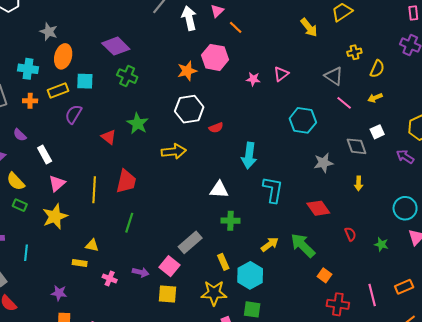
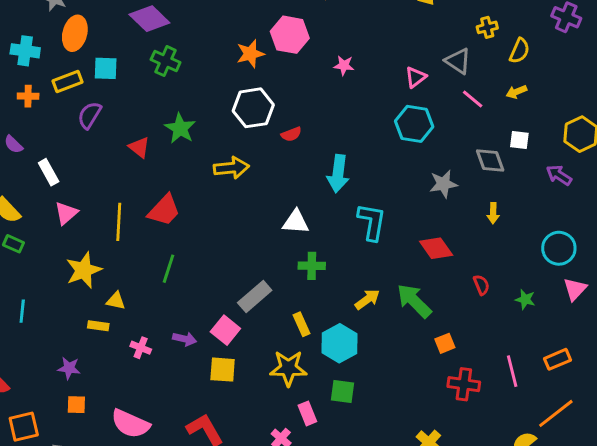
pink triangle: (281, 74) -> (416, 77), moved
white square: (377, 132) -> (519, 140), turned 32
red trapezoid: (126, 181) -> (164, 210), turned 30
yellow star: (55, 217) -> (84, 270), moved
orange square: (324, 275) -> (445, 343), turned 32

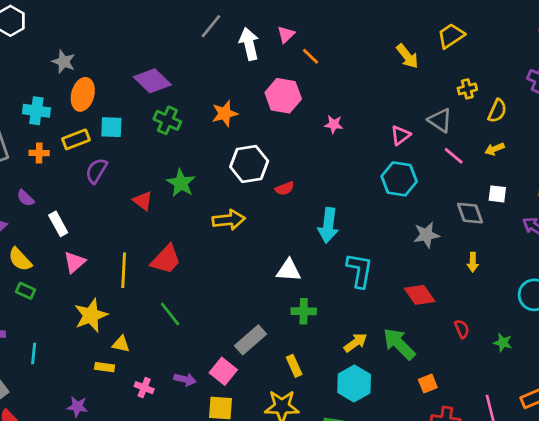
orange star: (250, 54) -> (225, 113), moved
green line: (168, 269) -> (170, 314), turned -56
cyan hexagon: (340, 343) -> (354, 383), moved

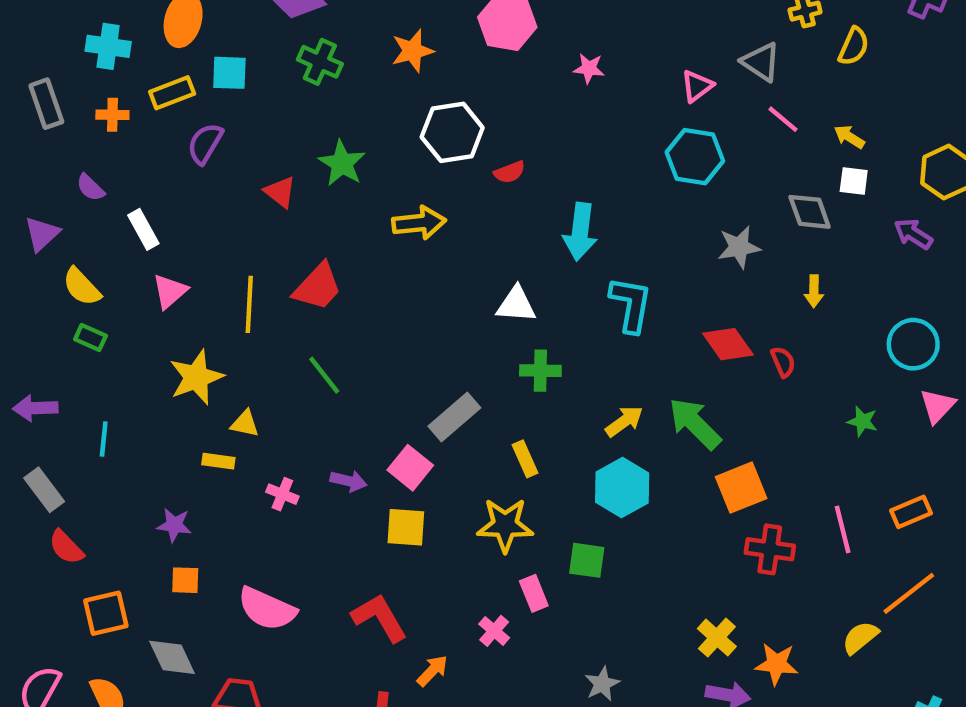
yellow arrow: (495, 149) -> (849, 137), moved, turned 54
red semicircle: (462, 329) -> (783, 362), moved
orange square: (428, 383) -> (741, 488), size x1.6

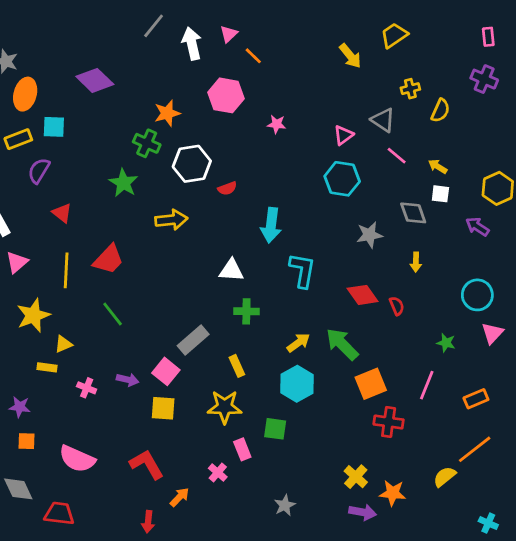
green cross: (320, 62) -> (147, 143), moved
red triangle: (280, 192) -> (62, 213), moved
yellow triangle: (245, 424) -> (63, 344), turned -36
pink line: (843, 529) -> (427, 385), moved, turned 36

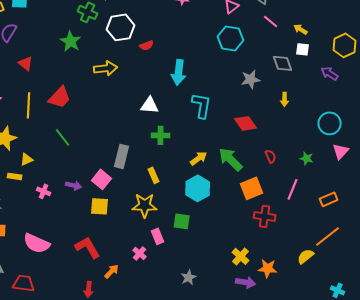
red semicircle: (397, 306) -> (271, 156), moved
gray rectangle: (193, 340) -> (122, 156), turned -35

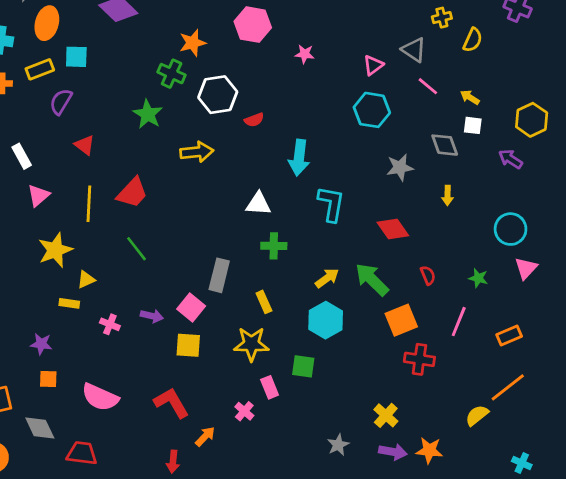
orange star: (268, 268) -> (429, 450), moved
gray star: (189, 277) -> (338, 445), moved

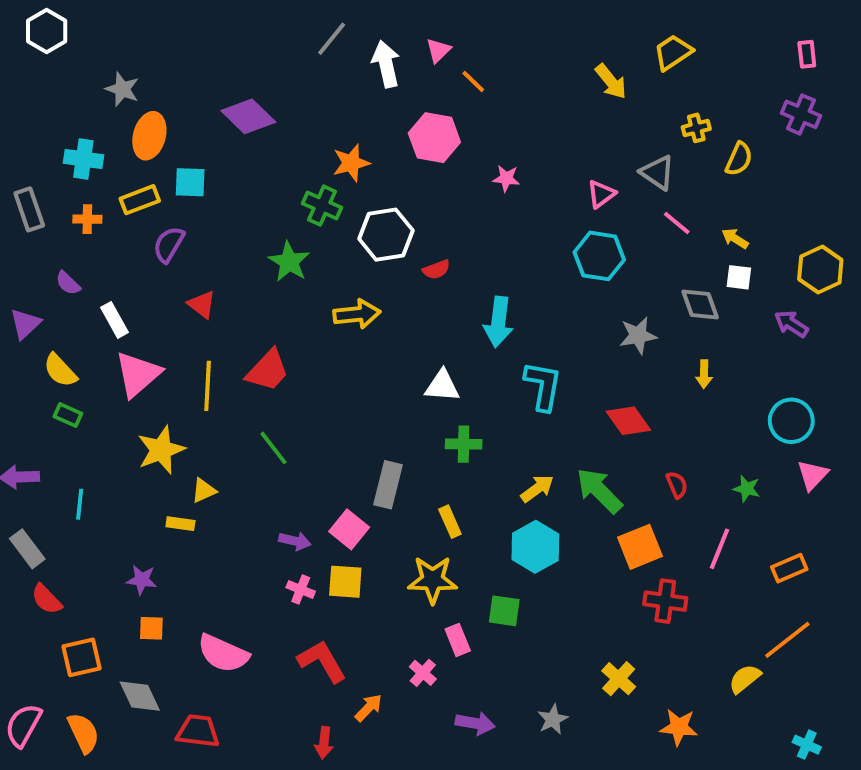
pink triangle: (38, 195) -> (138, 374), size x1.5
pink cross: (110, 324) -> (301, 589), moved
purple arrow: (393, 452) -> (475, 723), moved

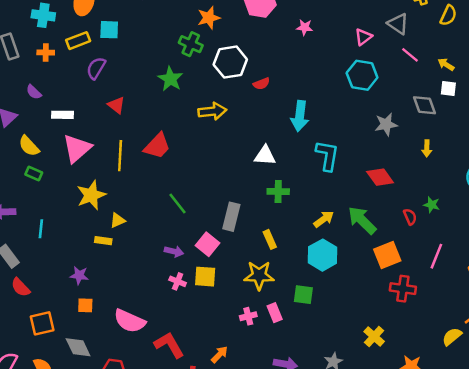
white rectangle: (115, 320) -> (62, 115), turned -60
green line: (274, 448) -> (178, 203), moved
green star: (747, 489) -> (432, 205), moved
red L-shape: (322, 661) -> (169, 345), moved
pink cross: (423, 673) -> (248, 316), moved, turned 35

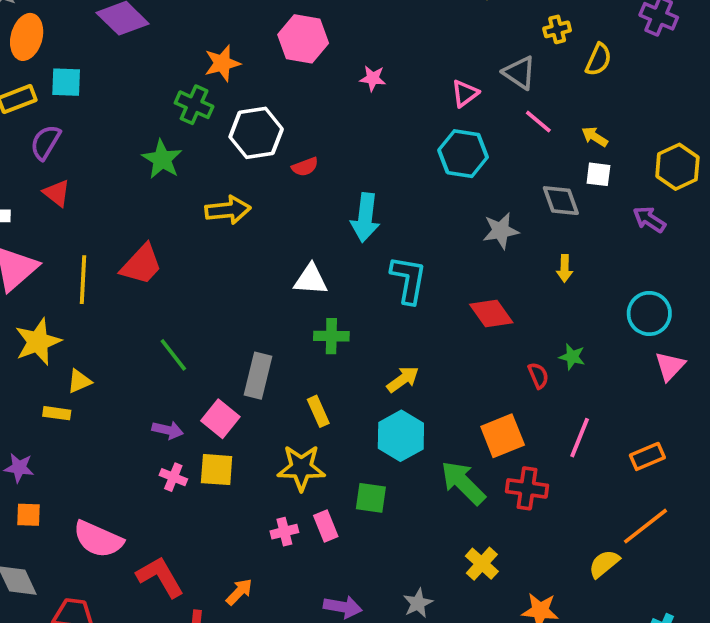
red triangle: (116, 105) -> (57, 193), moved
green arrow: (362, 220) -> (463, 483), moved

